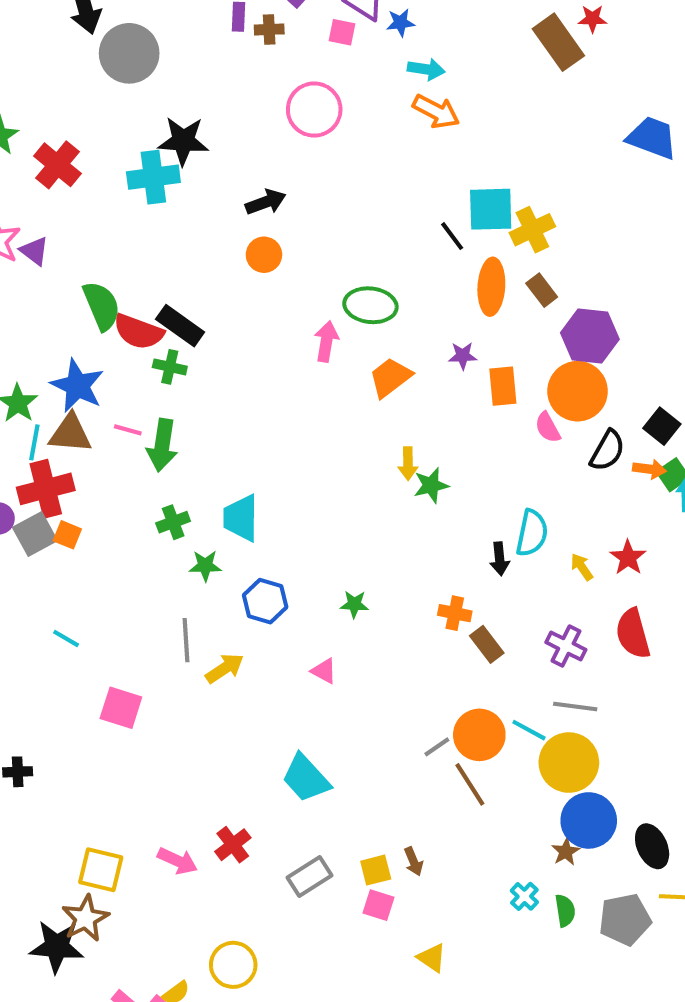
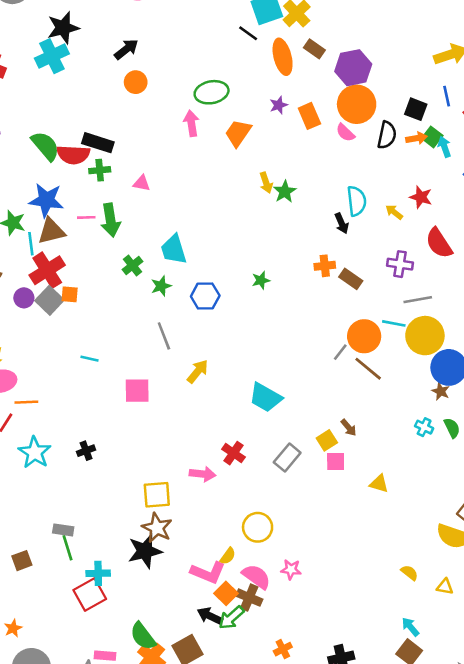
yellow arrow: (225, 668) -> (198, 371), moved
pink triangle: (324, 671) -> (142, 183), moved

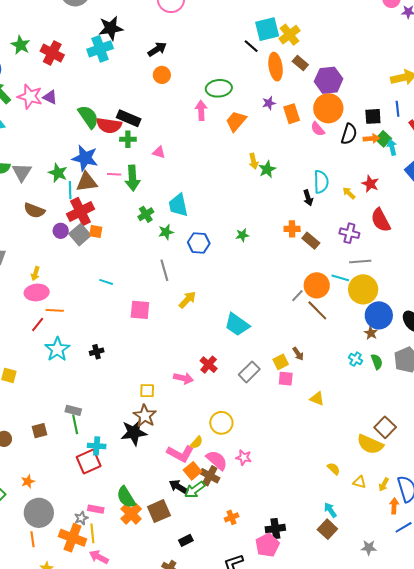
black square: (416, 109) -> (373, 116), turned -30
yellow square: (157, 495) -> (147, 391), size x0.7

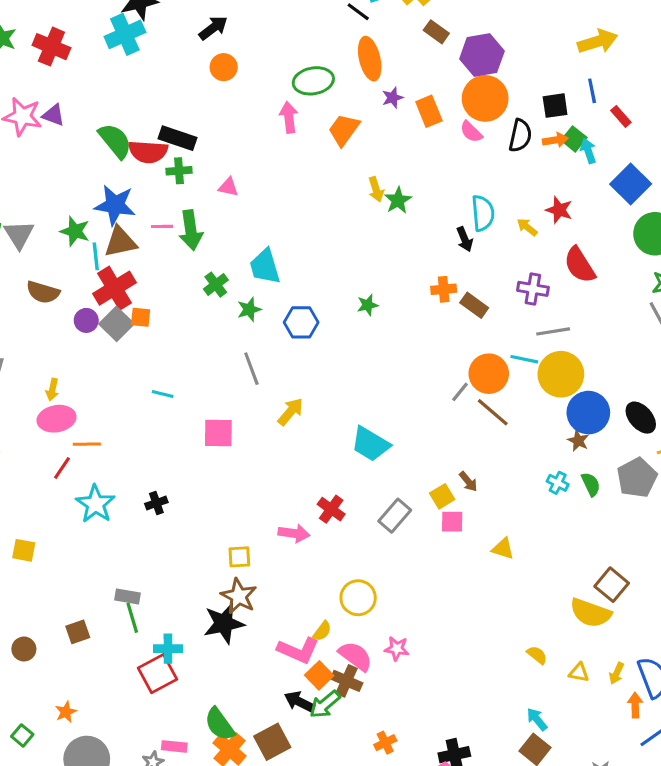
orange ellipse: (276, 67) -> (370, 59), moved

